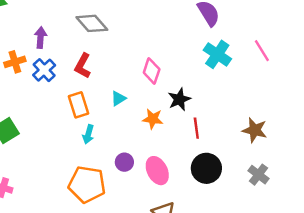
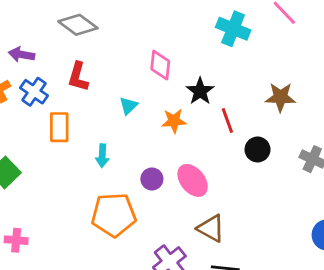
purple arrow: (41, 38) -> (21, 54), turned -72
orange rectangle: (79, 105) -> (59, 127), moved, turned 30
brown star: (255, 130) -> (280, 97), moved
black circle: (206, 168) -> (258, 149), moved, size x0.7

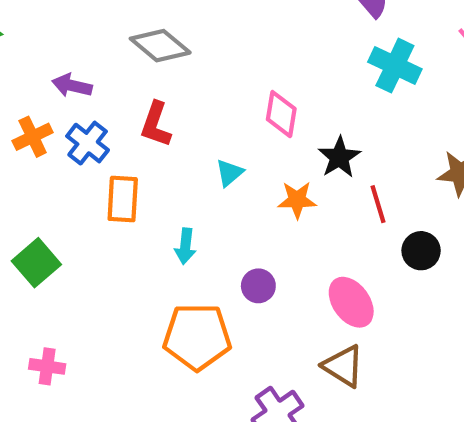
pink ellipse: (193, 180) -> (351, 302), moved

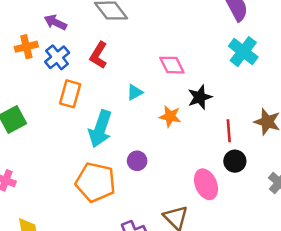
pink diamond: (281, 114) -> (172, 65), turned -48
red line: (378, 204) -> (229, 131), moved
cyan arrow: (185, 246) -> (100, 129), size x1.8
pink ellipse: (351, 302) -> (206, 184), moved

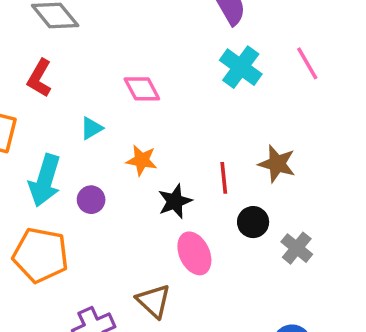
black star: (200, 97) -> (175, 201), moved
purple circle: (137, 161) -> (91, 200), moved
black circle: (235, 161) -> (253, 222), moved

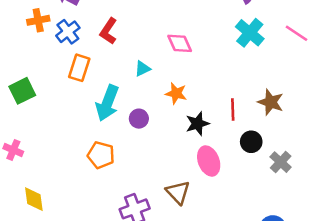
pink line: (307, 63) -> (297, 33), turned -30
orange pentagon: (41, 255) -> (101, 155), size x0.7

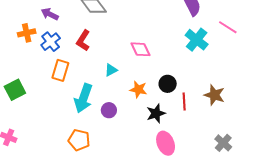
pink line: (297, 33) -> (228, 27), moved
black circle: (251, 142) -> (168, 84), moved

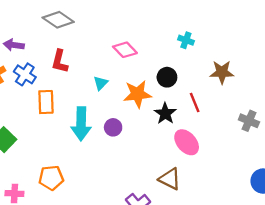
cyan cross: (197, 40) -> (186, 40), moved, size x0.6
orange star: (138, 89) -> (137, 94), size x1.4
red line: (184, 101) -> (195, 103), moved
orange pentagon: (79, 140) -> (51, 178), moved

